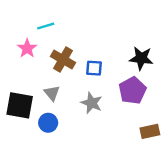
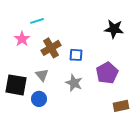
black star: (141, 58) -> (114, 29), moved
brown cross: (63, 60) -> (51, 48), turned 30

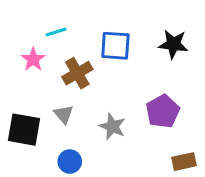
blue square: (76, 55) -> (115, 46), moved, size x1.5
blue circle: (39, 99) -> (70, 162), moved

